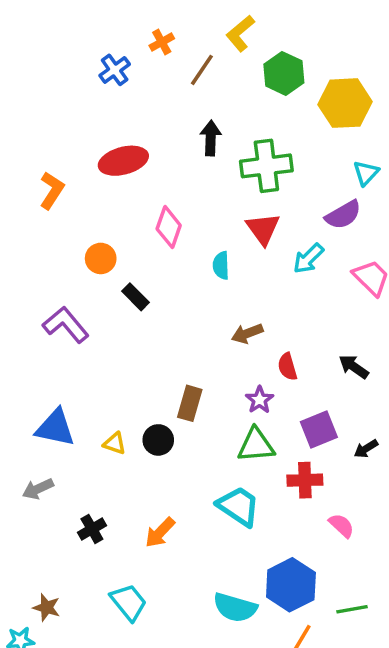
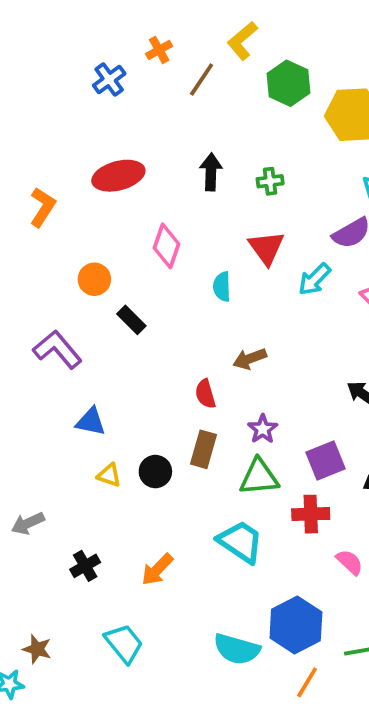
black arrow: (211, 138) -> (211, 172), moved
green cross: (266, 166) -> (270, 181), size x0.5
red semicircle: (287, 367) -> (205, 394), moved
brown rectangle: (190, 403) -> (203, 449), moved
blue triangle: (55, 428) -> (91, 422), moved, size x0.7

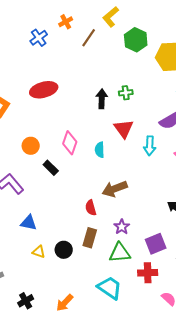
black arrow: (211, 172) -> (102, 99), moved
pink diamond: (166, 246) -> (70, 143), moved
cyan arrow: (314, 279) -> (150, 146), turned -42
brown arrow: (250, 359) -> (115, 189), size x1.4

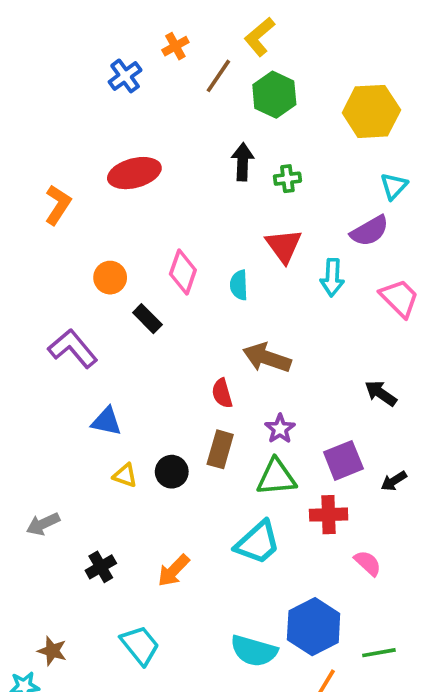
green hexagon: (136, 40) -> (274, 95), moved
black arrow: (102, 99) -> (243, 162), moved
brown arrow: (115, 189) -> (267, 358), turned 40
cyan trapezoid: (110, 288) -> (258, 543), turned 104

